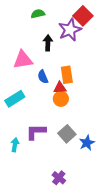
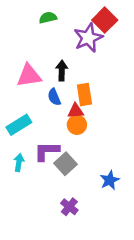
black arrow: (48, 43) -> (62, 71), moved
purple L-shape: (36, 132) -> (47, 151), moved
gray square: (67, 134) -> (66, 164), moved
cyan arrow: (15, 145) -> (19, 163), moved
purple cross: (59, 178) -> (69, 207), moved

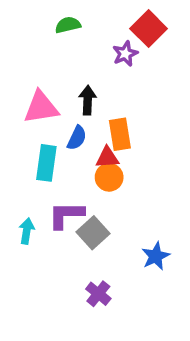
purple star: (88, 38) -> (125, 54), size x0.6
blue semicircle: (54, 97) -> (77, 138), turned -132
cyan rectangle: (19, 125) -> (46, 163), moved, turned -50

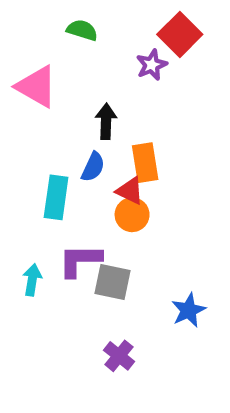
green semicircle: (68, 25) -> (82, 30), turned 30
pink triangle: (41, 107) -> (37, 87), moved, turned 39
red triangle: (107, 158) -> (130, 191), turned 30
gray square: (93, 233) -> (113, 282), turned -36

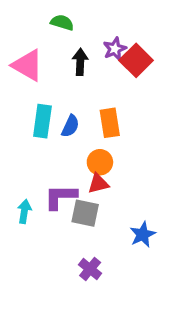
red square: (180, 34) -> (136, 60), moved
black arrow: (106, 121) -> (80, 62), moved
red triangle: (130, 191) -> (98, 184), moved, turned -40
cyan rectangle: (56, 197) -> (42, 121), moved

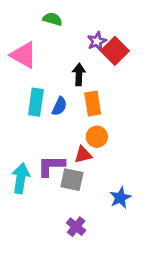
black arrow: (80, 62) -> (79, 74), moved
orange circle: (100, 162) -> (97, 137), moved
cyan arrow: (24, 211) -> (21, 178), size x1.5

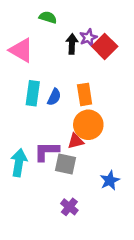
black arrow: (79, 74) -> (72, 44), moved
orange circle: (97, 137) -> (88, 125), size x1.5

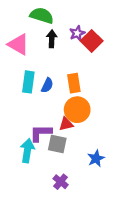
green semicircle: (48, 17) -> (42, 16), size x1.5
black arrow: (72, 44) -> (52, 39), moved
cyan arrow: (19, 163) -> (27, 151), moved

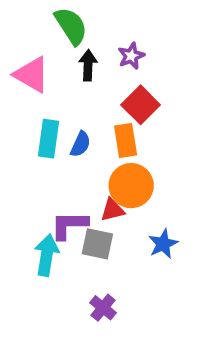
green semicircle: (42, 16) -> (71, 26), turned 40
red square: (92, 41) -> (141, 105), moved
blue star: (96, 158) -> (163, 244), moved

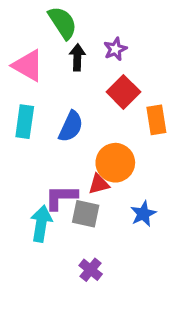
cyan rectangle: (49, 139) -> (25, 122), moved
orange rectangle: (126, 140) -> (156, 120), moved
blue semicircle: (80, 144) -> (71, 126), size x1.4

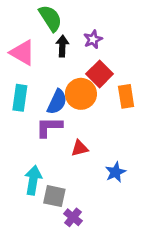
orange circle: (115, 163) -> (81, 94), moved
purple L-shape: (61, 197) -> (49, 127), moved
gray square: (86, 214) -> (54, 196), moved

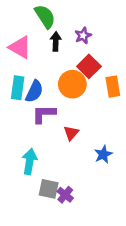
blue semicircle: (57, 102) -> (34, 91), moved
red triangle: (80, 148) -> (71, 133), turned -35
gray square: (54, 196) -> (49, 189), moved

